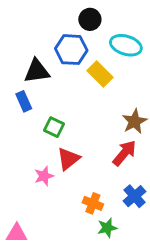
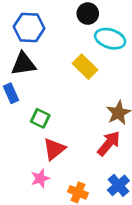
black circle: (90, 19) -> (88, 14), moved
blue hexagon: (71, 50) -> (29, 28), moved
pink star: (44, 176) -> (40, 178), moved

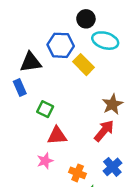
blue hexagon: (29, 28) -> (61, 45), moved
red triangle: (54, 149) -> (57, 136), turned 35

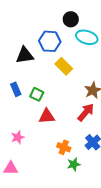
yellow rectangle: (84, 65) -> (64, 66), moved
blue rectangle: (20, 87) -> (16, 89), moved
pink star: (45, 161) -> (18, 137), moved

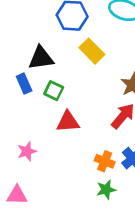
black triangle: (25, 55) -> (41, 58), moved
orange cross: (64, 147) -> (105, 161), moved

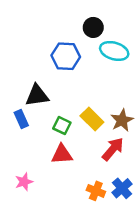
yellow rectangle: (92, 51) -> (92, 119), moved
green square: (54, 91) -> (62, 126), moved

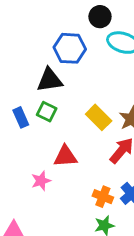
black triangle: (37, 95) -> (50, 80), moved
green square: (62, 126) -> (47, 112), moved
pink star: (24, 182) -> (41, 181), moved

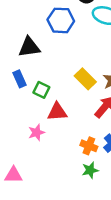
black triangle: (50, 80) -> (29, 47), moved
green square: (47, 112) -> (41, 90), moved

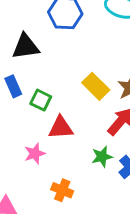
orange cross: (89, 146) -> (62, 190), moved
green star: (90, 170) -> (102, 157), moved

